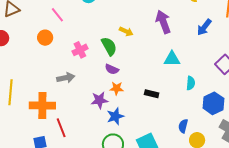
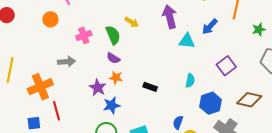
cyan triangle: (172, 59) -> (187, 41), moved
purple star: (99, 100) -> (98, 88), turned 30
orange cross: (42, 106) -> (40, 87), turned -30

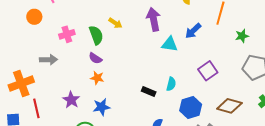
black rectangle: (150, 87) -> (149, 91), moved
purple star: (98, 88) -> (71, 100), moved
blue star: (112, 105) -> (101, 107), moved

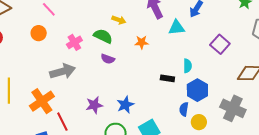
green semicircle: (96, 35) -> (103, 36), turned -30
gray arrow: (48, 60) -> (63, 71), size x1.4
orange star: (97, 78) -> (142, 42), moved
purple star: (71, 100) -> (94, 105), turned -30
blue hexagon: (191, 107) -> (197, 90), moved

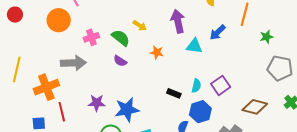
orange circle: (39, 33) -> (59, 20), size x1.5
purple square: (220, 44) -> (221, 85), moved
blue star: (125, 105) -> (127, 110), size x1.4

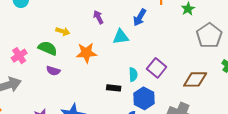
purple arrow: (178, 21) -> (98, 17), size x0.6
orange star: (157, 52) -> (86, 53), size x1.5
gray pentagon: (280, 68) -> (209, 36), turned -30

